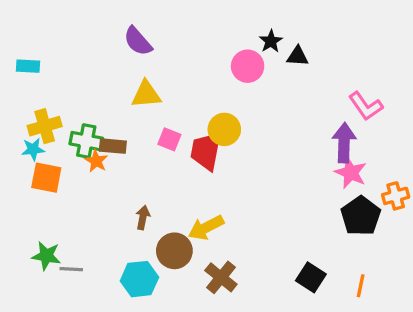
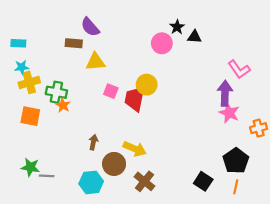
brown rectangle: (113, 146) -> (74, 43), moved
cyan star: (33, 149) -> (22, 67), moved
black pentagon: (361, 216) -> (236, 161), moved
yellow arrow: (206, 228) -> (135, 149), turned -130

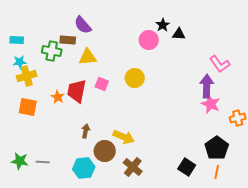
green cross: (56, 92) -> (52, 51), moved
red trapezoid: (135, 99) -> (77, 91), moved
green star: (30, 167) -> (20, 161), moved

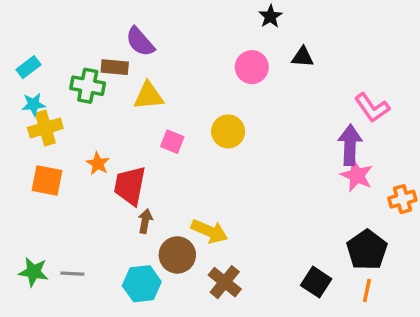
black star: (163, 25) -> (270, 16), moved
cyan rectangle: (17, 40) -> (28, 67), turned -40
red trapezoid: (77, 91) -> (130, 186), moved

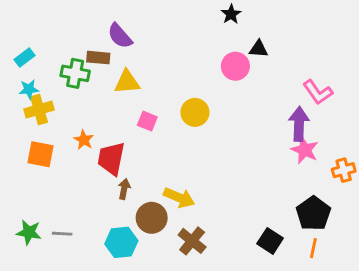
pink circle: (252, 67) -> (235, 66), moved

